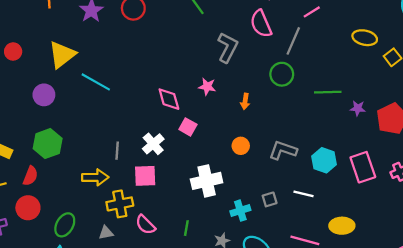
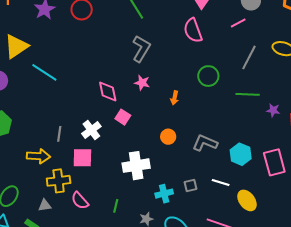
gray line: (293, 41) -> (249, 57), moved
gray L-shape: (228, 47) -> (141, 49), moved
yellow ellipse: (342, 226) -> (247, 200), moved, turned 50

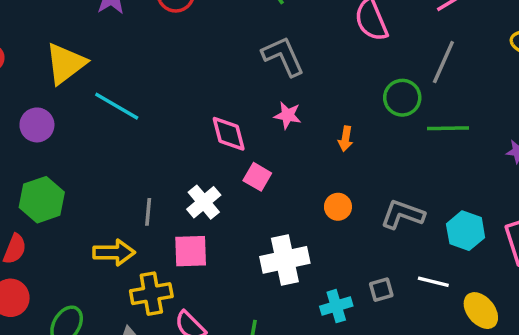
gray L-shape: (141, 49) -> (283, 56), turned -52
gray line: (249, 57) -> (443, 62), moved
green line: (248, 94) -> (448, 128), moved

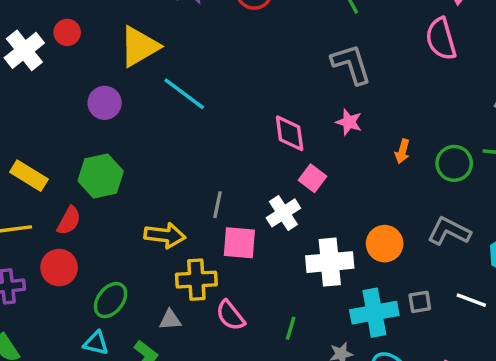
green circle: (402, 98) -> (454, 163), moved
white cross: (204, 202) -> (283, 213), moved
orange circle: (338, 207) -> (385, 244), moved, size x1.4
gray line: (148, 212) -> (218, 205), moved
cyan cross: (336, 306) -> (374, 313), size x1.5

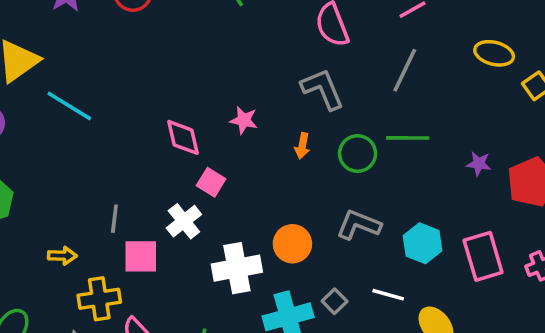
gray L-shape: (351, 64) -> (323, 89), moved
yellow arrow: (165, 235) -> (62, 256), size x0.7
gray square: (420, 302) -> (335, 301), turned -30

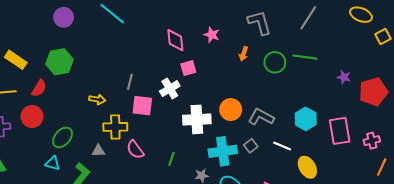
pink square: (211, 182) -> (188, 68), turned 35
gray L-shape: (359, 225) -> (261, 117), moved

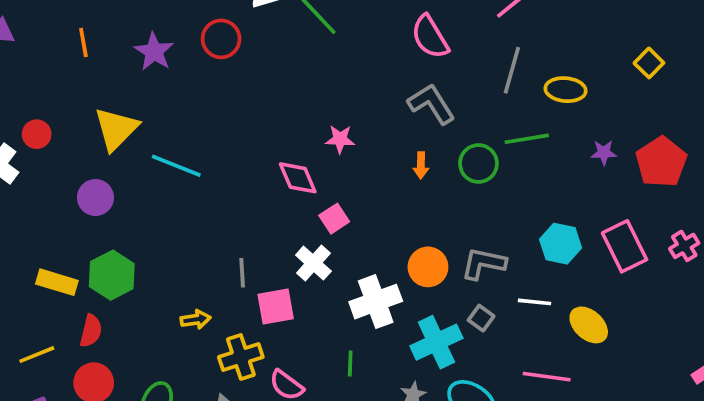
yellow ellipse: (361, 15) -> (566, 90), moved
pink star: (212, 35) -> (340, 139), moved
yellow rectangle: (16, 60) -> (57, 282), moved
green line: (172, 159) -> (350, 364), moved

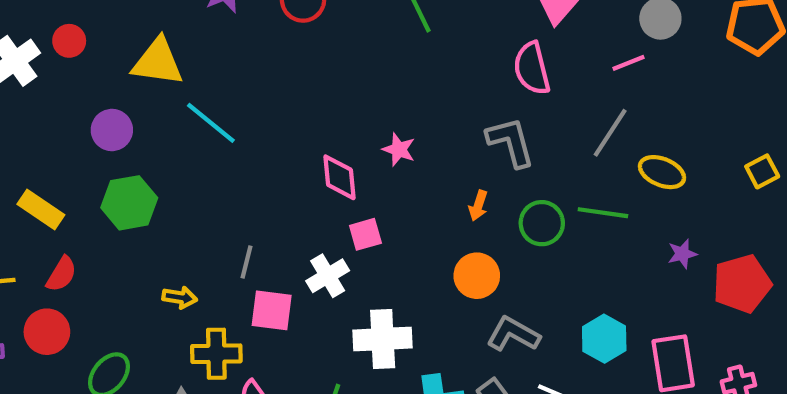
yellow triangle: (116, 129) -> (158, 62), turned 36
purple star: (604, 153) -> (682, 254), turned -30
orange circle: (428, 267) -> (477, 276), moved
green hexagon: (112, 275) -> (129, 203), moved

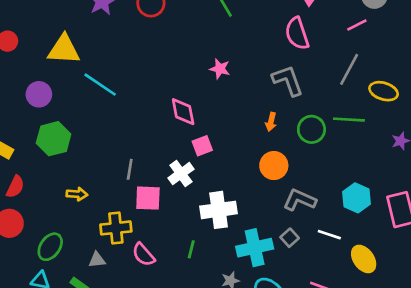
pink star: (399, 150) -> (220, 69), moved
yellow arrow: (180, 297) -> (77, 194), moved

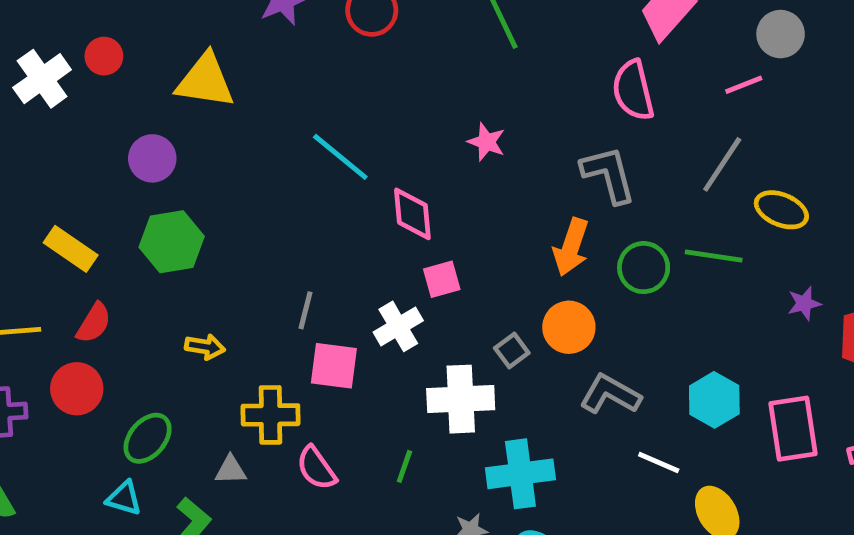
cyan line: (100, 85) -> (340, 157), moved
orange arrow: (271, 122) -> (571, 247), size x1.6
gray square: (290, 238) -> (512, 351), moved

